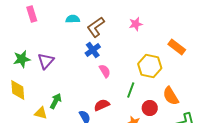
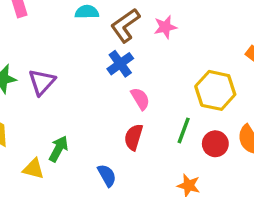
pink star: (136, 24) -> (165, 27), moved
red semicircle: (102, 105) -> (134, 137), moved, turned -49
red circle: (150, 108) -> (215, 144), moved

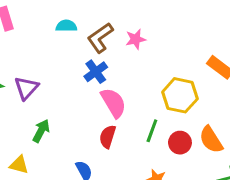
pink semicircle: (140, 99) -> (114, 103), size x1.5
green arrow: (59, 149) -> (41, 131), moved

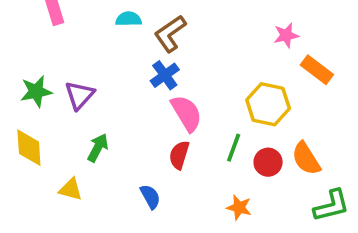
pink star: (136, 39) -> (286, 35), moved

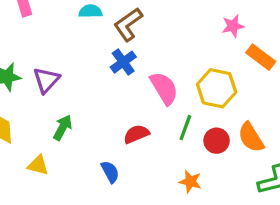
pink semicircle: (187, 113) -> (164, 88), moved
red semicircle: (179, 155) -> (136, 134), turned 50

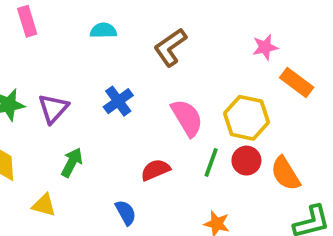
brown L-shape: (128, 24) -> (170, 47), moved
blue cross: (123, 62) -> (118, 101), moved
red circle: (217, 141) -> (246, 161), moved

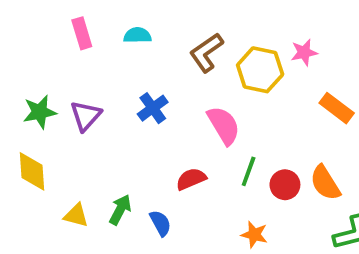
pink rectangle: (27, 21) -> (82, 33), moved
orange rectangle: (297, 83) -> (337, 108), moved
yellow hexagon: (246, 118) -> (260, 70), moved
red circle: (246, 161) -> (285, 185), moved
green arrow: (72, 162) -> (120, 210), moved

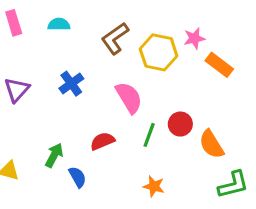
orange rectangle: (337, 108) -> (219, 65), moved
red circle: (285, 185) -> (180, 124), moved
green arrow: (120, 210) -> (54, 155), moved

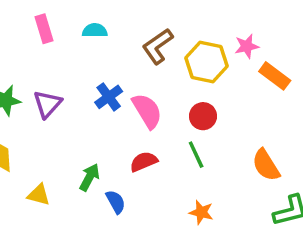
pink semicircle: (129, 98) -> (147, 111), moved
red circle: (180, 124) -> (203, 116), moved
green line: (149, 135) -> (196, 155), turned -45

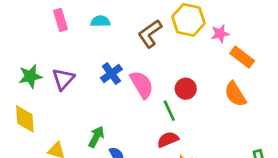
yellow hexagon: (207, 62) -> (188, 20), moved
green line: (196, 155) -> (169, 111), moved
red semicircle: (144, 162) -> (168, 140), moved
orange semicircle: (266, 165) -> (235, 94), moved

